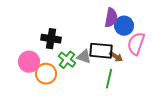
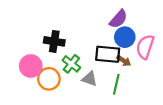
purple semicircle: (111, 18) -> (118, 19), turned 30
blue circle: (124, 26) -> (125, 37), moved
gray triangle: (84, 57) -> (90, 79), moved

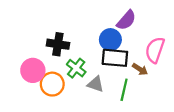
blue circle: (125, 37) -> (110, 40), moved
brown arrow: (124, 61) -> (140, 69), moved

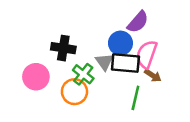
pink semicircle: (155, 50) -> (147, 54), moved
orange circle: (52, 84) -> (74, 92), moved
gray triangle: (96, 84) -> (104, 62), moved, turned 36

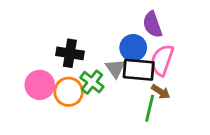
purple semicircle: (138, 22) -> (152, 24), turned 120
brown arrow: (153, 75) -> (161, 92), moved
orange circle: (74, 92) -> (69, 92), moved

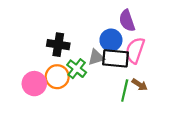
gray triangle: (115, 68) -> (96, 57), turned 48
pink circle: (40, 85) -> (34, 84), moved
brown arrow: (161, 92) -> (140, 85), moved

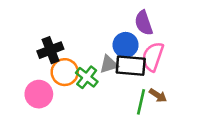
black cross: (58, 45) -> (50, 50), moved, turned -30
orange circle: (57, 77) -> (65, 72), moved

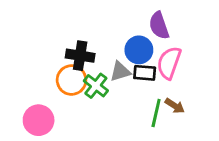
black cross: (50, 50) -> (80, 56), moved, turned 30
black rectangle: (131, 66) -> (145, 73), size x0.7
pink circle: (39, 94) -> (39, 120), moved

